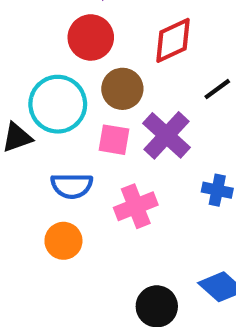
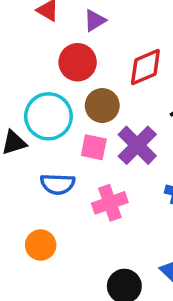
orange circle: (63, 241) -> (41, 245), moved

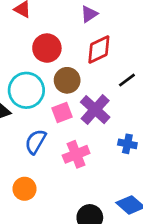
purple triangle: (95, 20) -> (89, 14), moved
pink square: (94, 147) -> (62, 112), turned -30
blue semicircle: (58, 184) -> (36, 142), turned 120

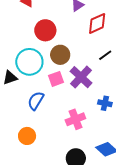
red diamond: (99, 49) -> (97, 23), moved
pink cross: (76, 154) -> (75, 119), moved

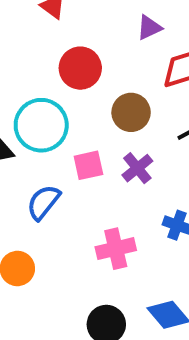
brown circle: (60, 55) -> (131, 112), moved
purple cross: (81, 77) -> (137, 168), size x0.7

